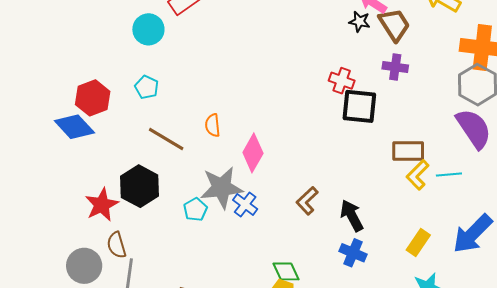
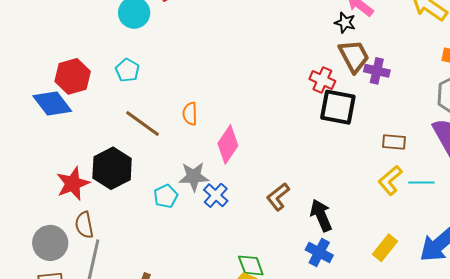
brown trapezoid: (394, 25) -> (354, 56), moved
brown rectangle: (408, 151) -> (394, 142), moved, size x0.7
gray star: (222, 188) -> (194, 177), size x0.7

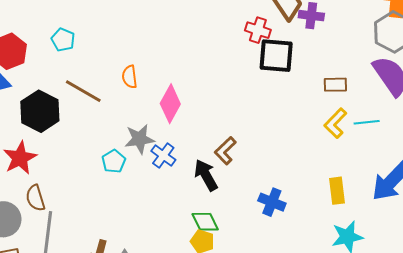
black hexagon: (112, 168) -> (40, 111), moved
black arrow: (321, 215) -> (206, 175), moved
yellow rectangle: (385, 248) -> (337, 191), turned -40

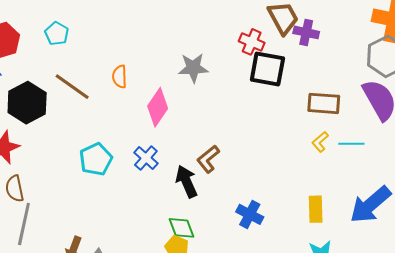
brown rectangle: (335, 85) -> (324, 103), size x1.4
yellow L-shape: (335, 123) -> (320, 142), size x0.7
gray star: (139, 139) -> (193, 68), moved
cyan pentagon: (114, 161) -> (96, 159), size x1.4

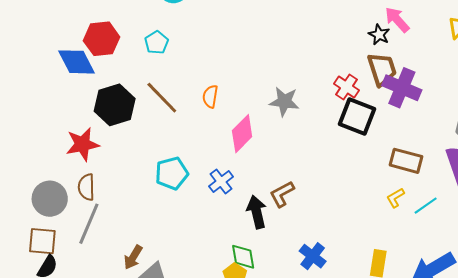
purple cross: (306, 32) -> (402, 88), size x1.5
cyan line: (351, 144) -> (426, 206), turned -45

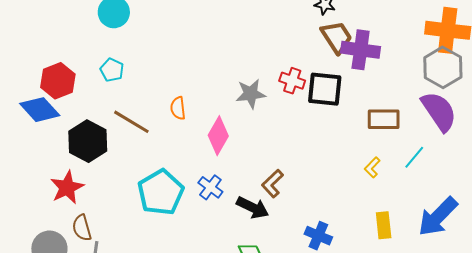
red cross: (347, 87) -> (292, 81), moved
cyan pentagon: (172, 173) -> (161, 192), size x1.4
yellow L-shape: (395, 198) -> (372, 167), moved
black arrow: (257, 212) -> (253, 208), turned 144

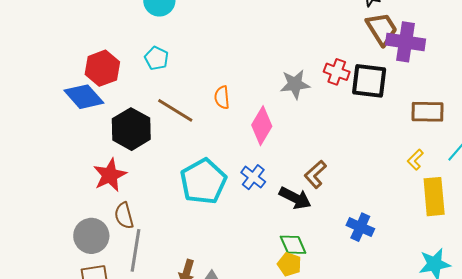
yellow rectangle: (384, 225) -> (434, 197), moved, size x1.4

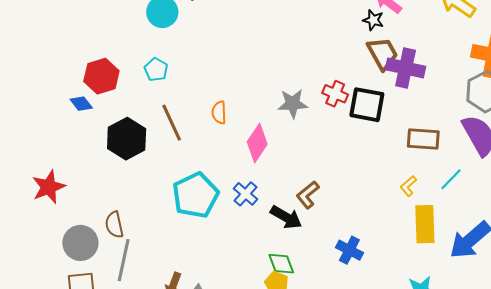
blue diamond: (84, 97) -> (81, 104), size x0.6
brown line: (175, 110) -> (172, 123), turned 30
red star: (110, 175) -> (49, 187), moved

